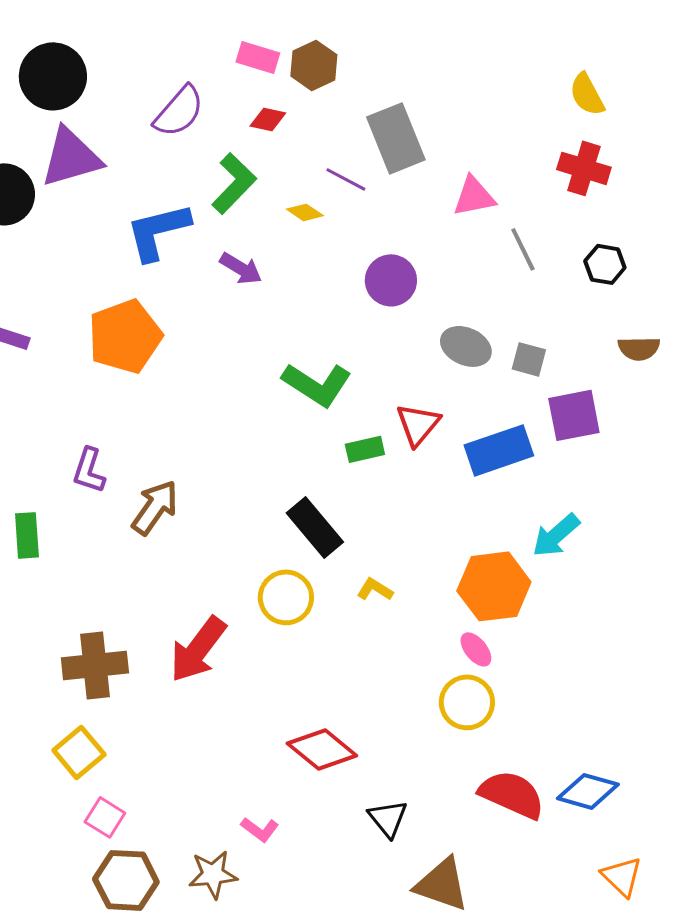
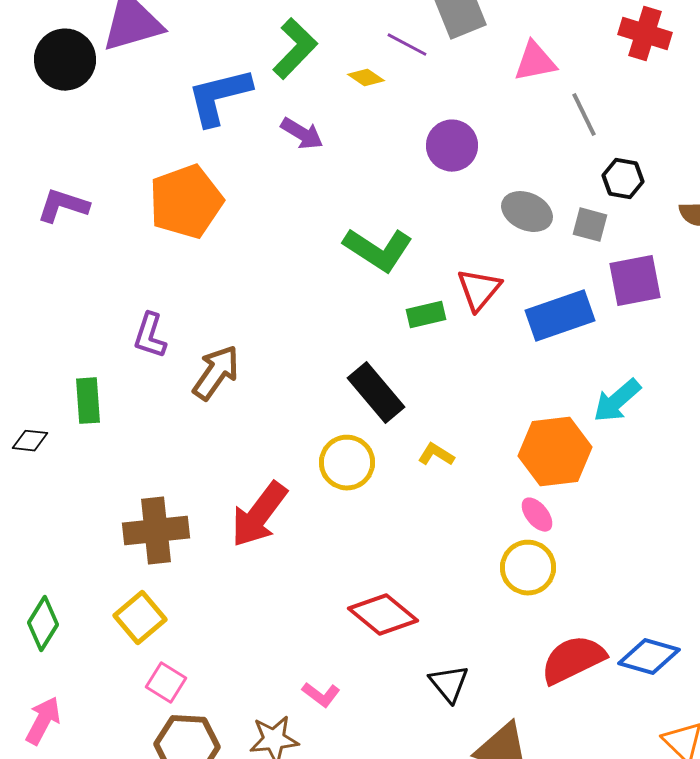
black hexagon: (605, 264) -> (623, 179), moved
red semicircle: (512, 794) -> (573, 660), turned -50

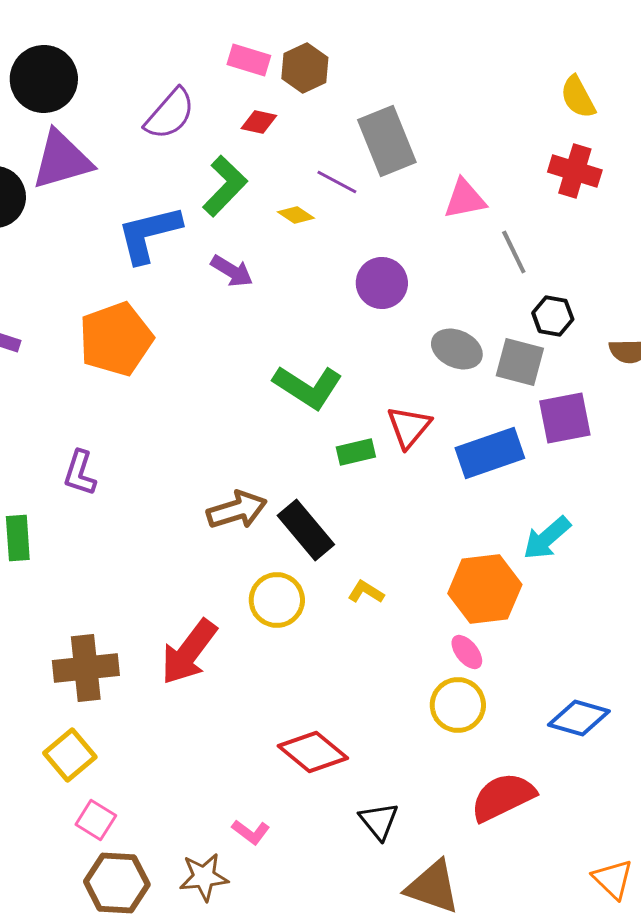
gray square: (590, 225) -> (520, 362), size x1.4
brown arrow: (216, 373) -> (237, 510), moved, turned 38
blue diamond: (649, 657) -> (579, 718), moved

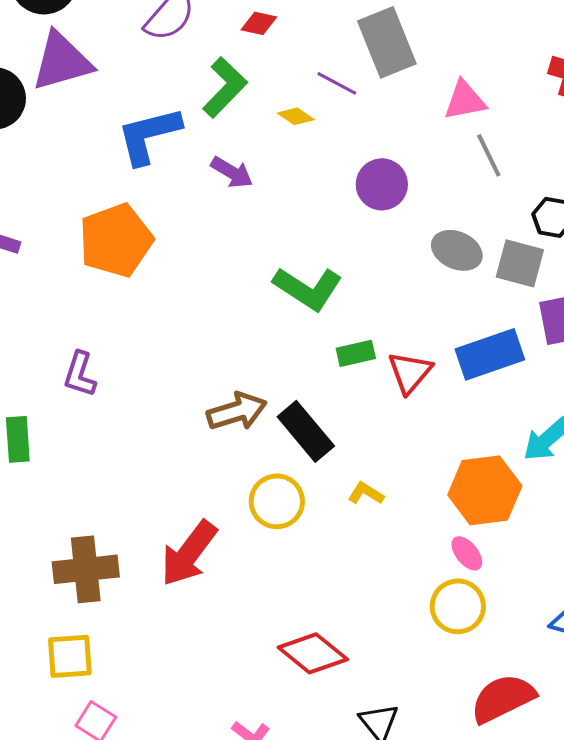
gray line: (514, 252) -> (489, 155), moved
red triangle: (409, 427) -> (410, 372), moved
yellow square: (70, 755) -> (70, 656), turned 36

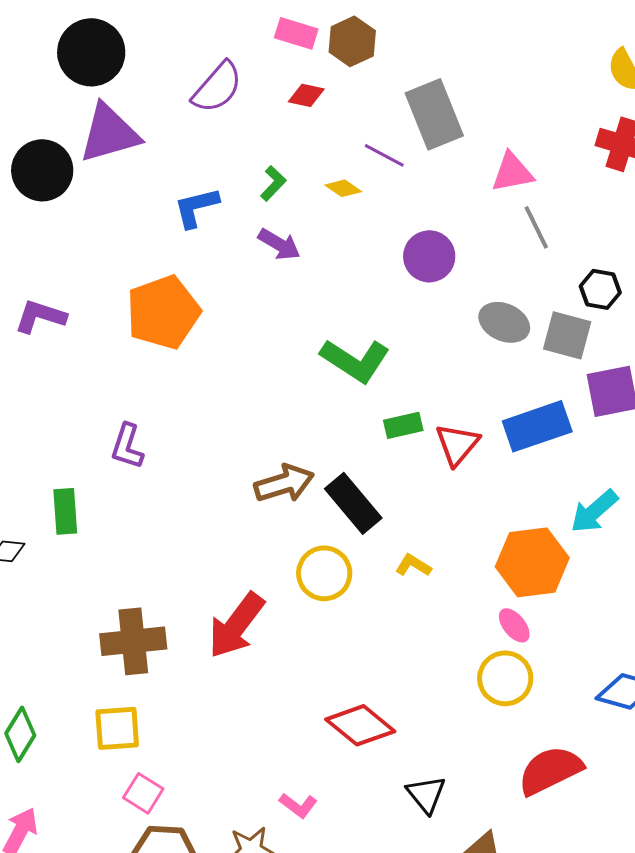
green L-shape: (225, 87) -> (273, 183), moved, size x0.6
blue L-shape: (149, 135) -> (196, 207), size x0.7

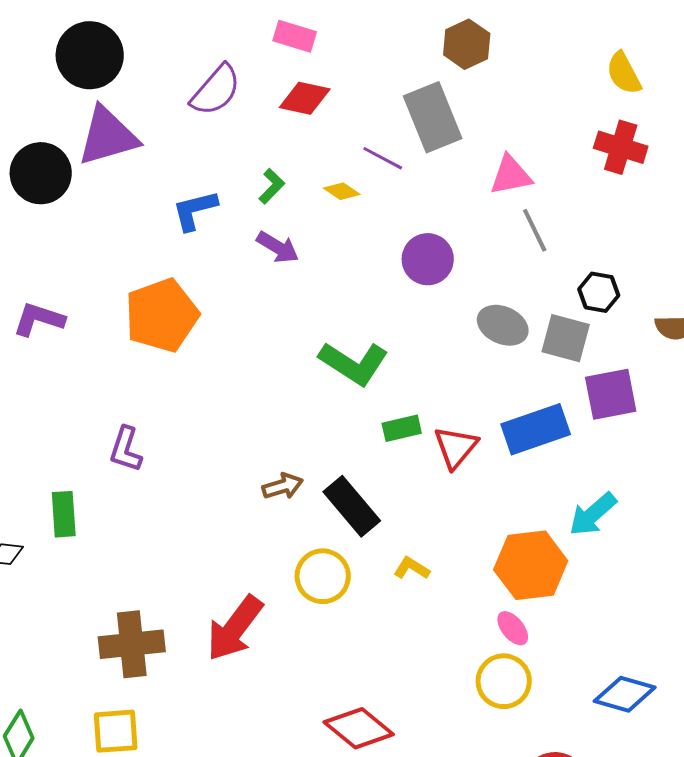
brown hexagon: (352, 41) -> (467, 44), moved
red diamond: (306, 95) -> (305, 98), size x1.4
brown arrow: (284, 483) -> (283, 486), size x0.7

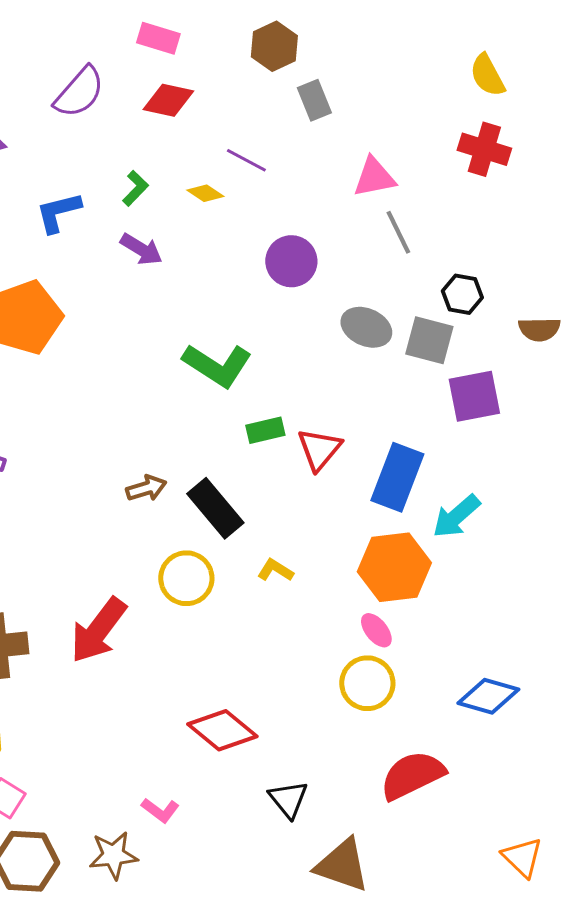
brown hexagon: (467, 44) -> (274, 46), moved
gray rectangle: (433, 117) -> (314, 100), moved, size x0.6
blue rectangle: (536, 429) -> (397, 477), moved, turned -50

